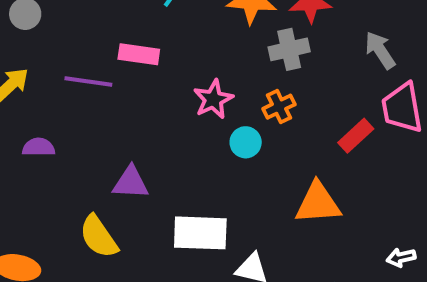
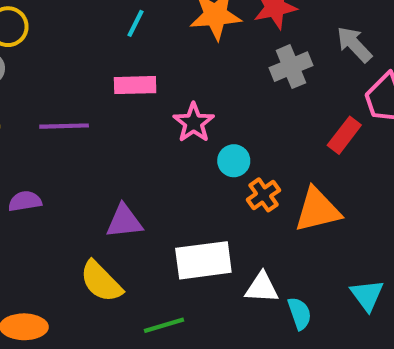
gray cross: (289, 49) -> (291, 67), moved
pink rectangle: (139, 54) -> (135, 85), moved
orange cross: (279, 107) -> (263, 195), moved

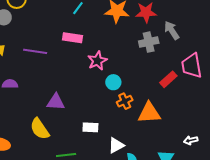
gray arrow: (354, 44) -> (172, 30), moved
white rectangle: (203, 260) -> (90, 127), size x0.6
white triangle: (262, 288) -> (116, 145), turned -42

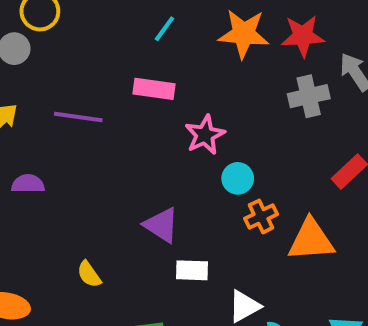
purple triangle: (56, 102) -> (161, 225), moved, turned 30
yellow semicircle: (40, 129) -> (89, 274), size x0.6

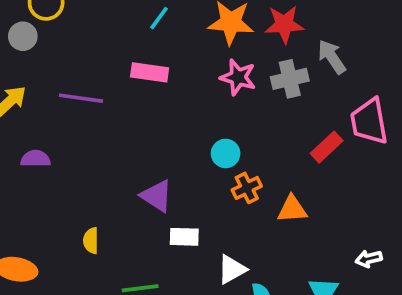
pink star: (205, 135) -> (238, 77), moved, turned -30
orange triangle: (311, 240) -> (292, 209), size x0.7
yellow semicircle: (89, 274) -> (91, 241), turned 35

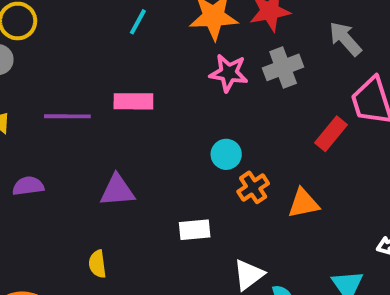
gray arrow: (332, 57) -> (345, 39), moved
pink rectangle: (150, 72) -> (133, 101), moved
purple triangle: (157, 196) -> (117, 190), moved, turned -30
white rectangle: (184, 237) -> (195, 230), moved

